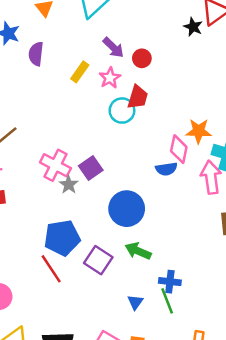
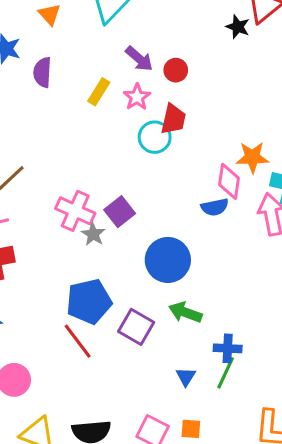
green line: (167, 301) -> (226, 373), turned 50

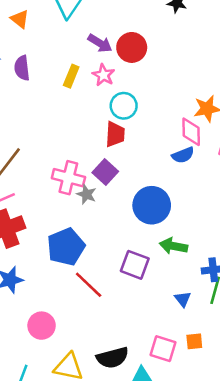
red circle: (176, 70) -> (132, 47), size x1.5
red trapezoid: (173, 119) -> (115, 134), moved
blue pentagon: (89, 302) -> (66, 247), moved

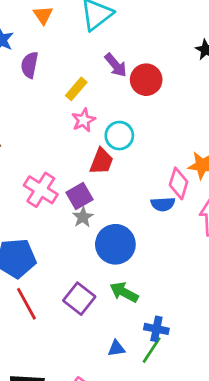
pink star: (103, 75) -> (84, 120), moved
gray star: (87, 194) -> (83, 217), moved
blue triangle: (183, 299) -> (116, 348), turned 42

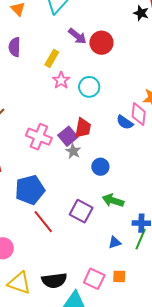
red trapezoid: (101, 161) -> (83, 128), moved
blue semicircle: (163, 204) -> (125, 122), moved, turned 48
blue circle: (115, 244) -> (100, 167), size x0.6

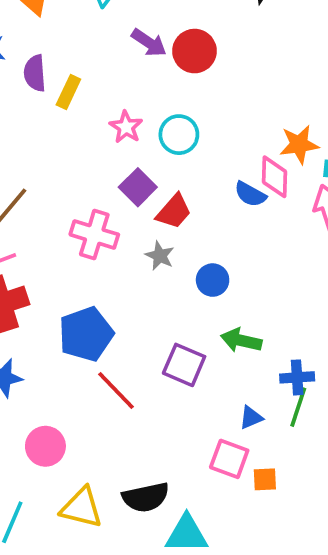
yellow rectangle: (52, 58) -> (68, 92), moved
red trapezoid: (83, 128) -> (174, 211), turned 35
purple square: (68, 136) -> (138, 187), moved
pink square: (94, 279) -> (229, 459), moved

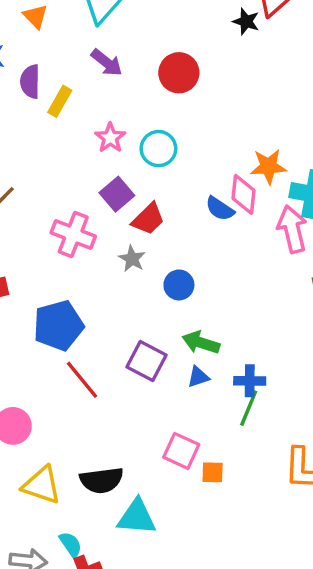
purple arrow: (149, 43) -> (107, 63), moved
blue triangle: (251, 418) -> (198, 377), moved

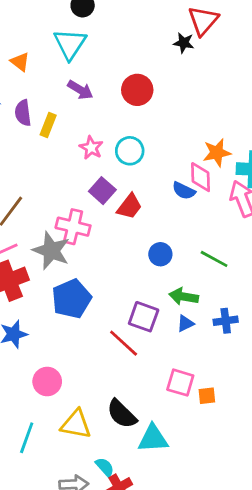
gray star: (132, 259) -> (51, 251), moved, size x1.8
red line: (82, 380) -> (124, 343), moved
green line: (249, 408) -> (214, 259), moved, turned -76
black semicircle: (102, 480) -> (122, 414), turned 60

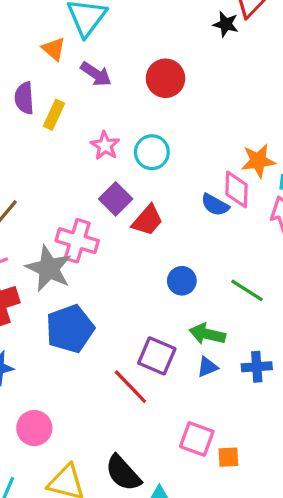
orange triangle: (20, 62) -> (54, 49), moved

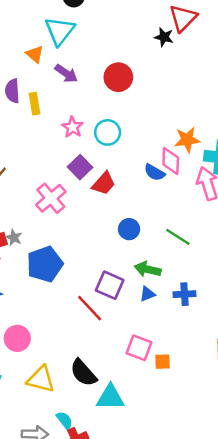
yellow rectangle: (54, 115) -> (35, 104), turned -35
pink cross: (77, 241) -> (51, 198), turned 32
gray star: (49, 268) -> (14, 238), moved, size x0.5

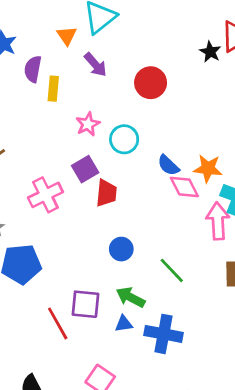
pink diamond: (171, 161) -> (184, 187), turned -44
blue semicircle: (155, 172) -> (168, 165), moved
red trapezoid: (104, 183) -> (106, 193), turned -50
purple square: (110, 285) -> (85, 304), turned -32
blue cross: (185, 294) -> (164, 334), size x1.5

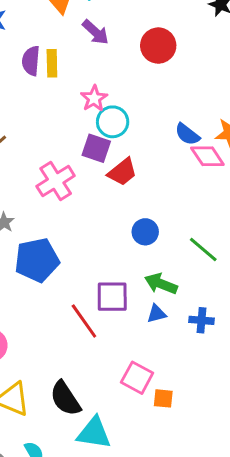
purple semicircle: (33, 69) -> (31, 61), moved
cyan circle: (124, 139) -> (113, 122), moved
purple square: (85, 169) -> (96, 148), turned -35
red trapezoid: (106, 193) -> (122, 172), turned 52
blue cross: (164, 334) -> (202, 320), size x0.6

